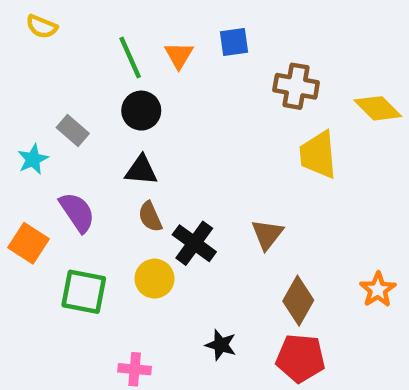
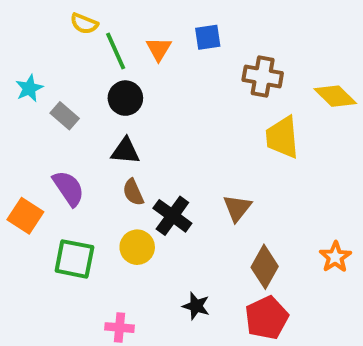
yellow semicircle: (42, 27) -> (84, 24), moved
cyan star: (33, 159) -> (29, 88), moved
red pentagon: (300, 358) -> (267, 318), turned -30

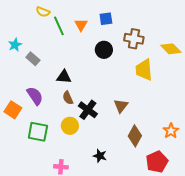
black circle: (125, 98) -> (104, 50), moved
red pentagon: (267, 318) -> (157, 162), moved

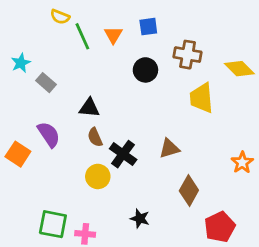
brown triangle: (121, 106) -> (169, 148), turned 35
orange star: (171, 131) -> (242, 162), moved
green square: (38, 132) -> (53, 224), moved

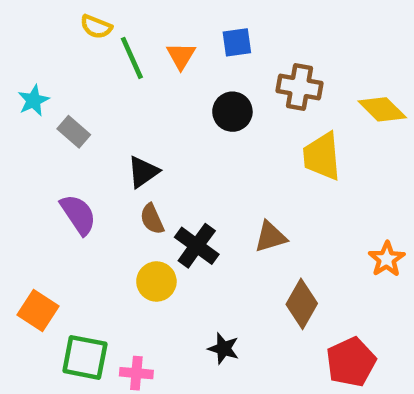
black triangle: (89, 108) -> (143, 172), turned -40
orange square: (18, 154) -> (38, 311), moved

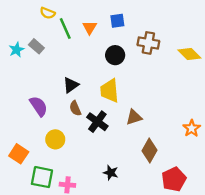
gray rectangle: (74, 132) -> (36, 46), moved
yellow trapezoid: (322, 156) -> (110, 91), moved
yellow circle: (156, 281) -> (55, 139), moved

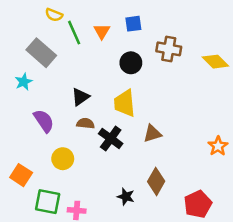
gray rectangle: (36, 46) -> (41, 53), size x1.6
cyan star: (16, 50) -> (24, 82), moved
brown semicircle: (75, 108) -> (85, 123), turned 120
brown diamond: (149, 150) -> (156, 181), moved

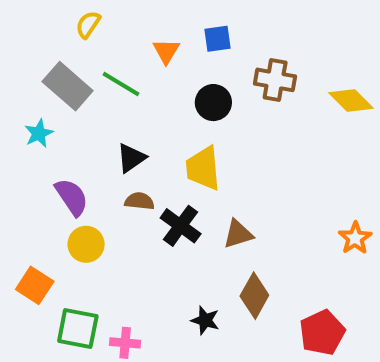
yellow semicircle: (54, 15) -> (88, 24), turned 102
green line: (74, 33) -> (121, 84), moved, turned -35
brown triangle: (152, 133) -> (238, 234), moved
yellow circle: (63, 159) -> (86, 244), moved

